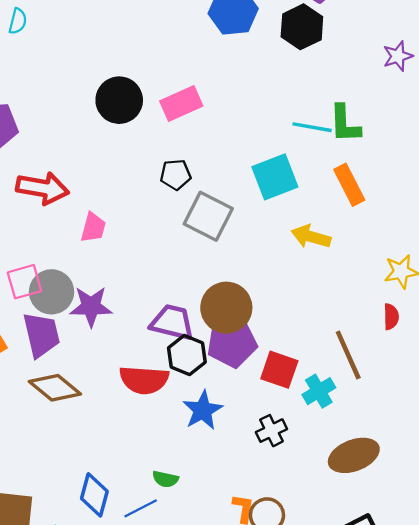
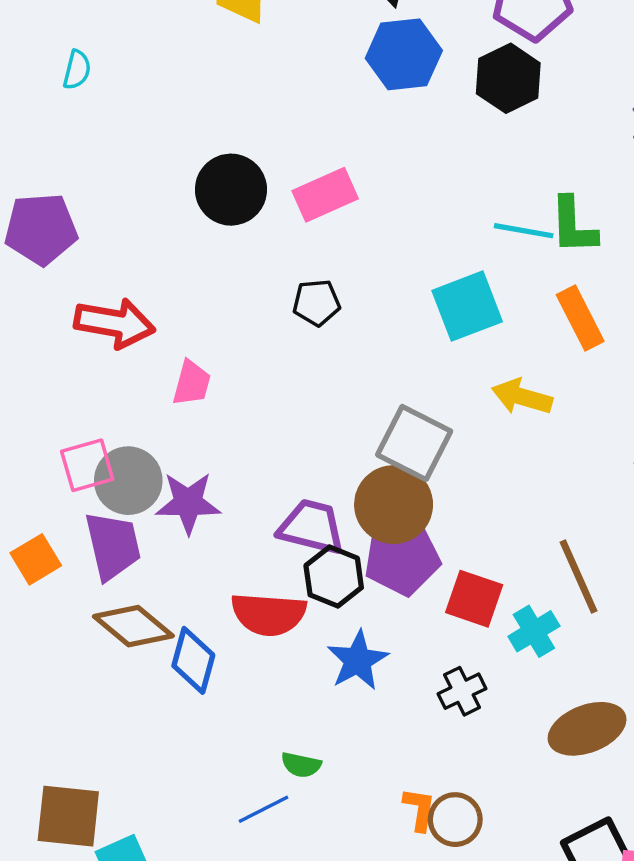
gray square: (208, 216) -> (414, 443), moved
blue diamond: (94, 495) -> (193, 660), moved

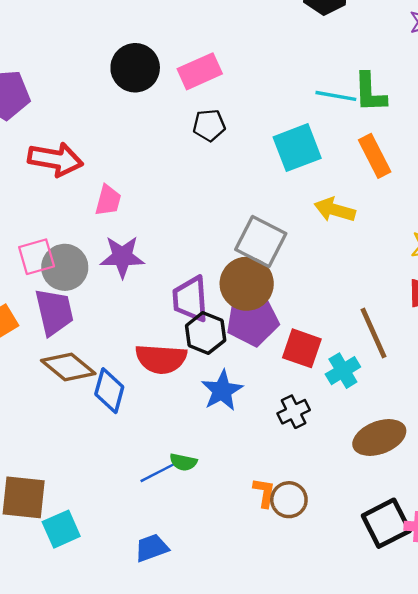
black pentagon: (317, 303) -> (209, 125), moved
purple star: (188, 503) -> (122, 257), moved
purple trapezoid: (311, 527) -> (190, 299), turned -108
blue line: (263, 809) -> (157, 473), moved

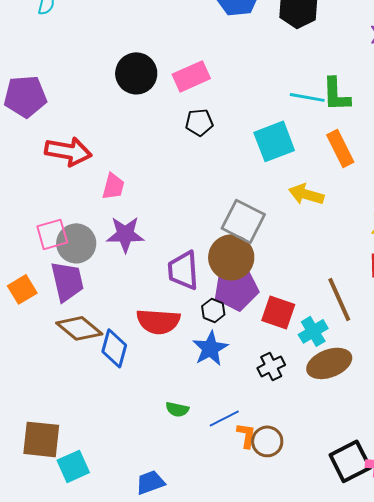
black hexagon: (206, 333) -> (213, 310), moved, size x0.7
brown ellipse: (379, 438) -> (329, 363), moved
blue line: (157, 473) -> (224, 418), moved

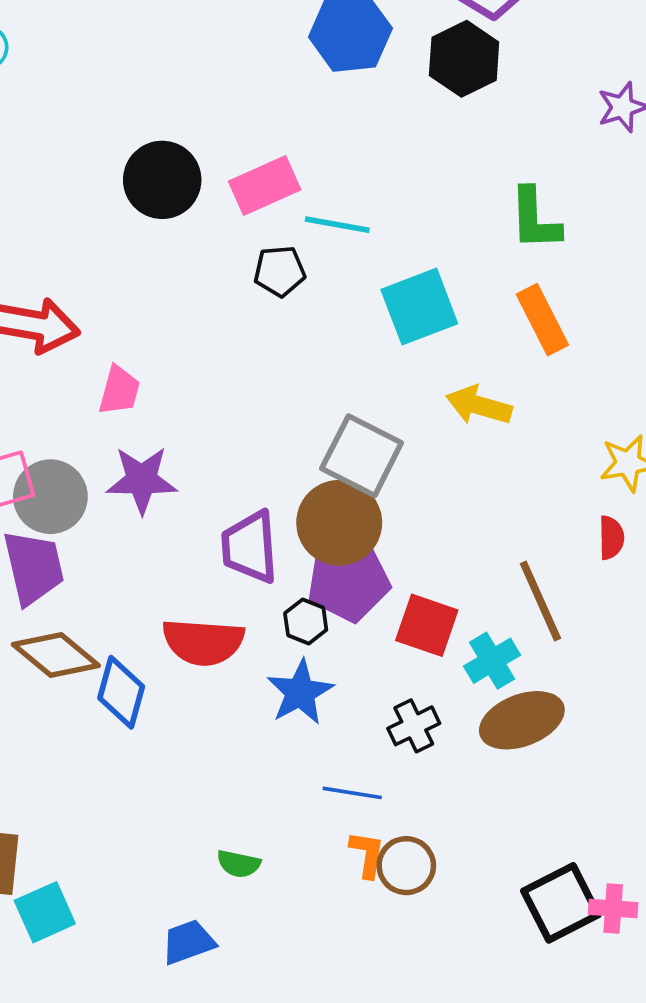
cyan line: (307, 97) -> (337, 225), moved
green semicircle: (177, 409) -> (239, 864), moved
blue line: (224, 418) -> (352, 793), moved, turned 36

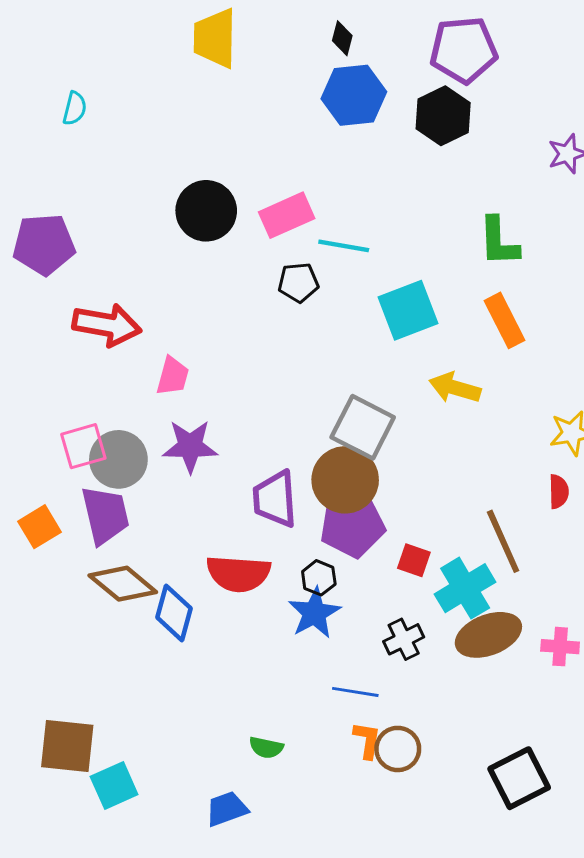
black hexagon: (306, 622) -> (319, 578), moved
red square: (427, 625) -> (414, 560), size x0.7
cyan cross: (492, 661) -> (465, 588), size x1.4
pink cross: (613, 908) -> (560, 647), moved

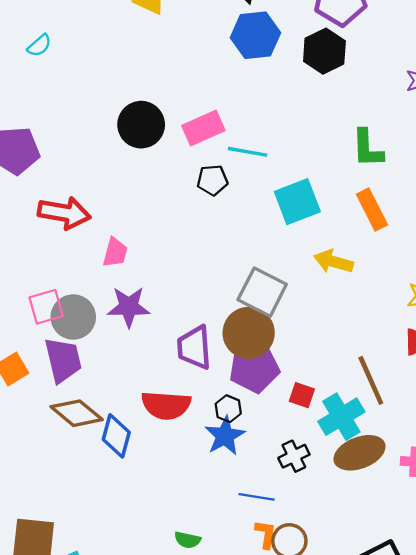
cyan semicircle: (75, 108) -> (39, 45), turned 35

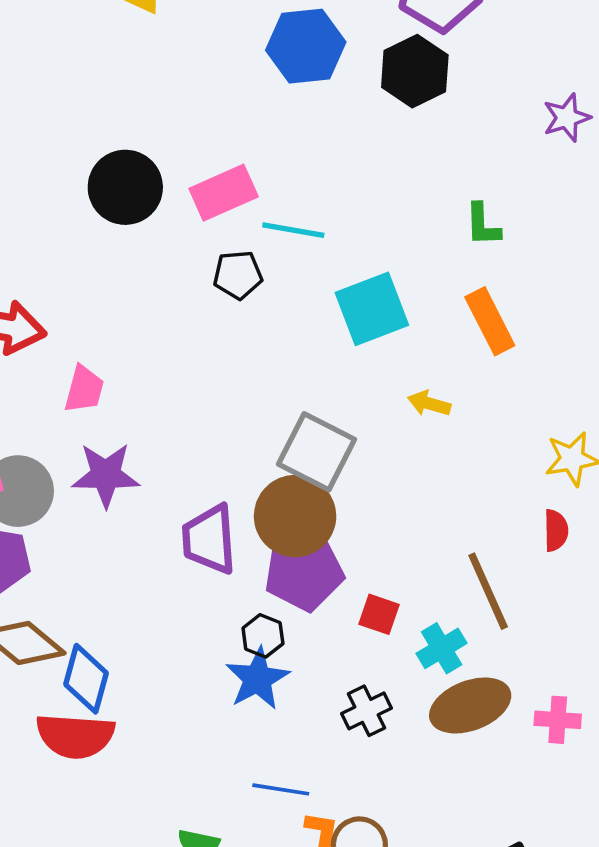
green L-shape: (367, 148) -> (483, 225), size x0.7
yellow arrow: (333, 262) -> (429, 404), size x0.7
red semicircle: (166, 405) -> (75, 736), moved
cyan cross: (341, 417) -> (442, 648), size x0.7
blue line: (257, 497) -> (281, 789), moved

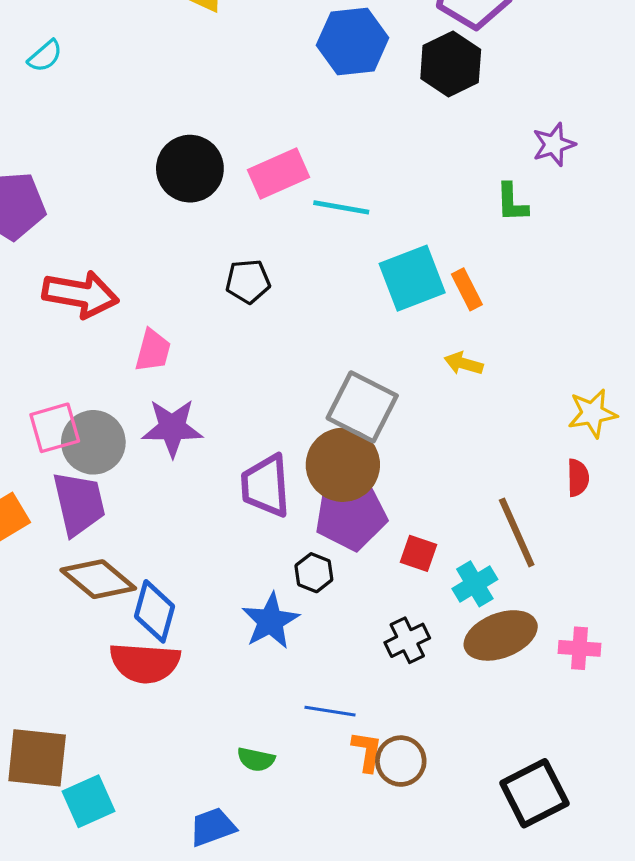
purple star: (567, 118) -> (554, 145), moved
black pentagon: (238, 275) -> (248, 281), moved
orange rectangle: (490, 321) -> (467, 289), moved, size x0.7
blue star: (258, 679) -> (270, 621), moved

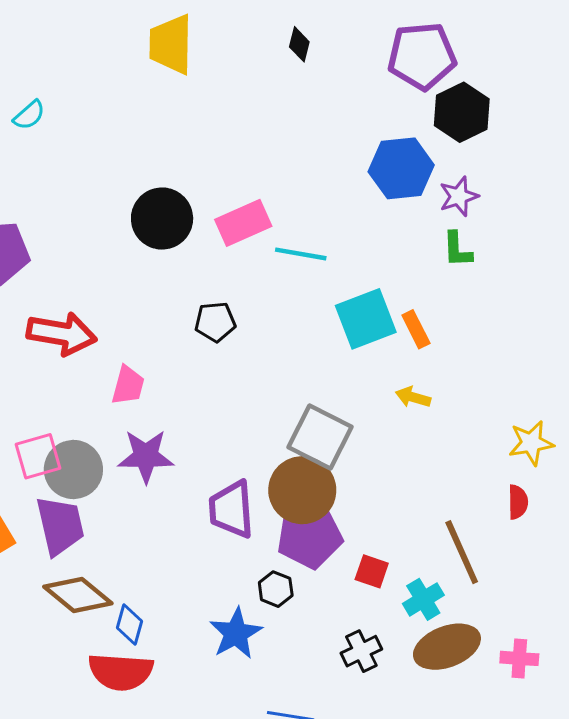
blue hexagon: (353, 41) -> (401, 168), moved
black hexagon: (451, 64) -> (462, 112), moved
purple star: (554, 145) -> (459, 196), moved
blue diamond: (155, 611) -> (130, 625), size x0.7

